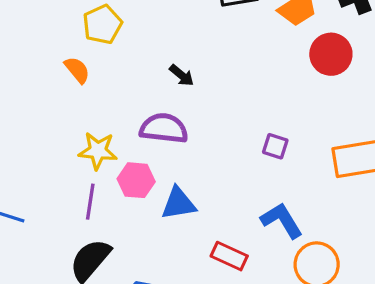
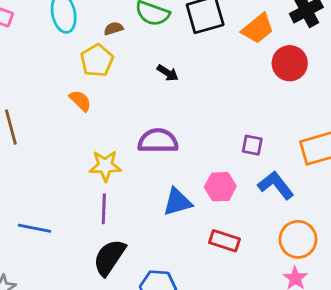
black arrow: (182, 75) -> (168, 73), moved
pink hexagon: (136, 180) -> (220, 187), moved
blue L-shape: (282, 220) -> (276, 185), moved

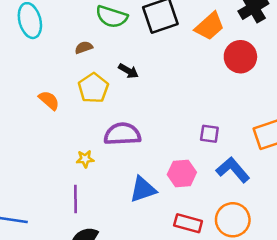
brown semicircle: (114, 29) -> (84, 47), moved
yellow pentagon: (97, 60) -> (93, 88), moved
yellow star: (105, 166) -> (85, 159), moved, size x0.6
orange circle: (298, 239) -> (233, 220), moved

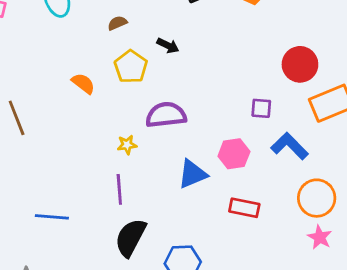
red circle: (240, 57) -> (300, 64), moved
orange circle: (233, 220) -> (317, 198), moved

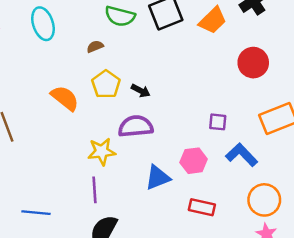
black arrow: (168, 46) -> (141, 91), moved
red circle: (300, 64) -> (253, 63), moved
orange semicircle: (83, 83) -> (65, 98), size x1.4
yellow star: (127, 145) -> (102, 152), size x1.6

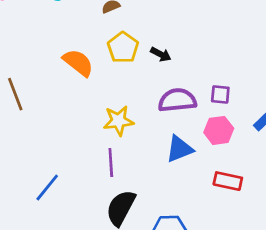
purple square: (218, 122) -> (220, 95), moved
purple semicircle: (136, 126) -> (177, 100), moved
blue line: (36, 213) -> (47, 187), turned -56

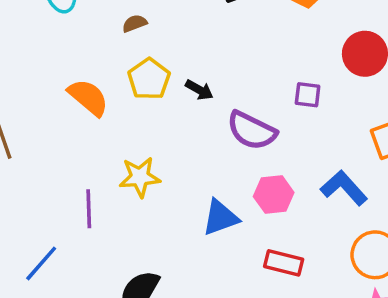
purple square: (220, 95) -> (308, 95), moved
purple semicircle: (177, 100) -> (252, 130), moved, turned -150
purple line: (111, 163) -> (89, 209), moved

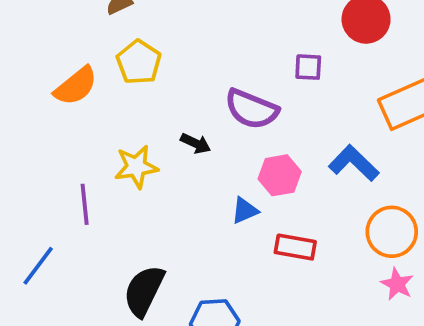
black arrow: (199, 90) -> (196, 143), moved
orange semicircle: (88, 97) -> (76, 86), turned 105
blue triangle: (220, 218) -> (245, 210), moved, size x0.7

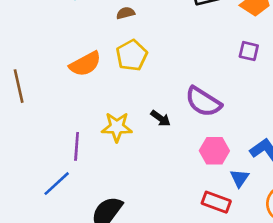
purple square: (308, 67) -> (249, 51), moved
blue triangle: (245, 210) -> (240, 178), moved, turned -42
blue line: (38, 266) -> (57, 184), moved

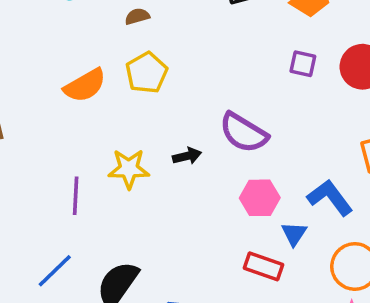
black arrow: (161, 118) -> (187, 156), turned -48
blue line: (57, 184) -> (55, 271), moved

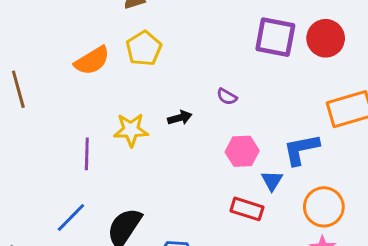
purple square: (303, 64) -> (275, 37), size x1.8
purple semicircle: (244, 133) -> (227, 97), size x0.5
blue L-shape: (330, 198) -> (301, 149), turned -63

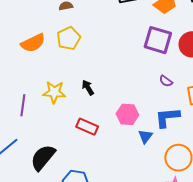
purple semicircle: (227, 97) -> (166, 81), moved
black arrow: (180, 118) -> (88, 87), turned -112
red rectangle: (247, 209) -> (87, 127), moved

